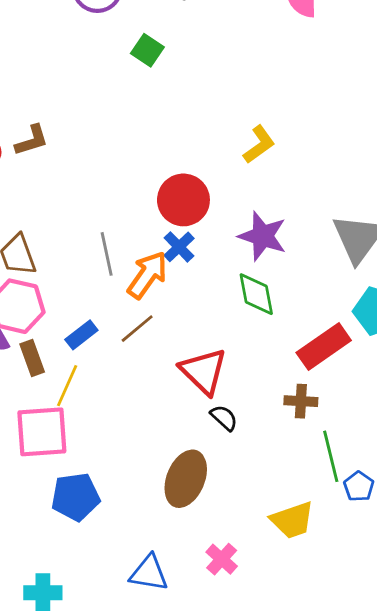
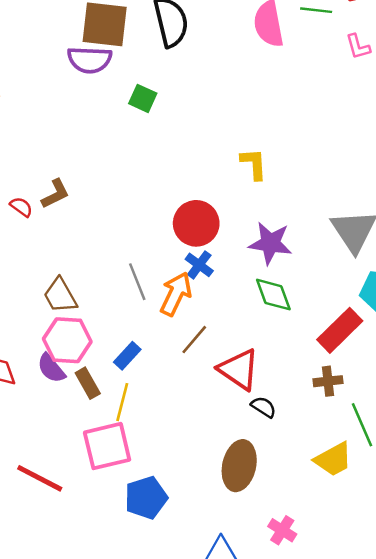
yellow L-shape: (259, 144) -> (254, 164), turned -48
brown line: (137, 329) -> (194, 340), moved
yellow trapezoid: (292, 520) -> (333, 459), moved

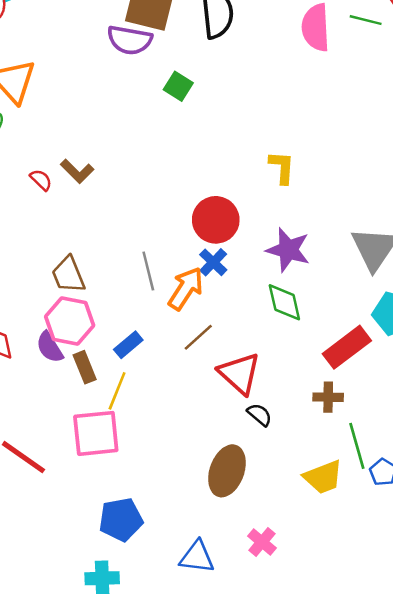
brown L-shape: (55, 194) -> (77, 171), turned 64
blue pentagon: (146, 498) -> (121, 520), moved

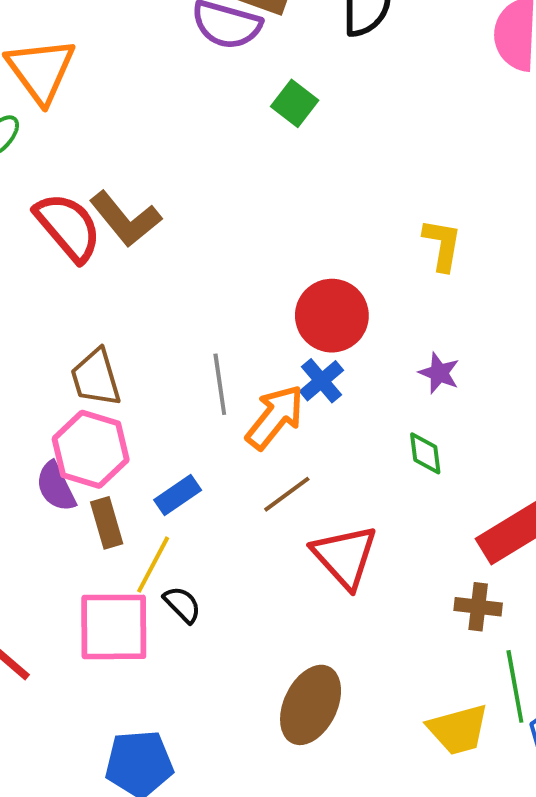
brown L-shape: (77, 171) -> (125, 219), size x1.4
red semicircle: (41, 180) -> (68, 227), size x2.0
purple star: (288, 250) -> (439, 373), size x0.6
green diamond: (284, 302) -> (425, 453), size x0.7
black semicircle: (259, 415) -> (182, 605), moved

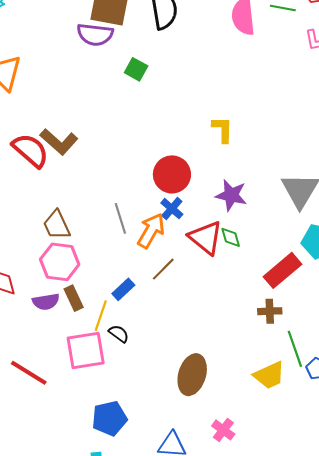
purple star: (439, 373) -> (231, 195), size x1.5
purple semicircle: (56, 487) -> (46, 302), moved, turned -64
blue rectangle: (178, 495) -> (123, 289), moved
red triangle: (345, 556) -> (206, 238), moved

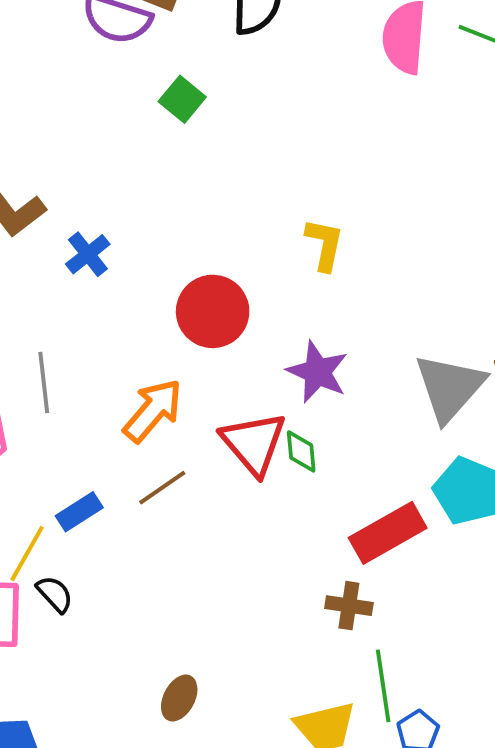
blue cross: (172, 209) -> (88, 254), moved
gray line: (120, 218) -> (44, 383), moved
brown ellipse: (192, 375) -> (179, 698), size x0.6

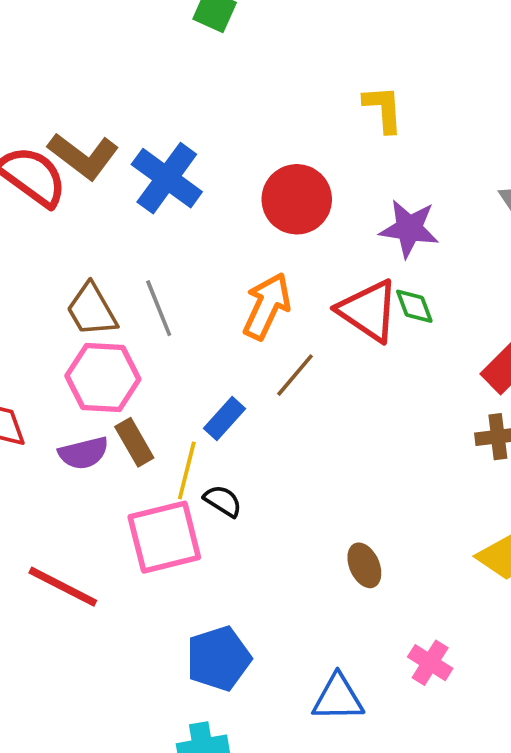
blue cross: (88, 254) -> (167, 178), size x1.6
brown ellipse: (179, 698) -> (364, 565), turned -36

